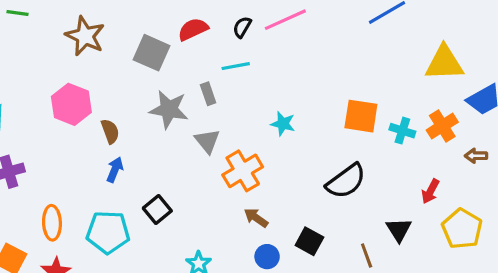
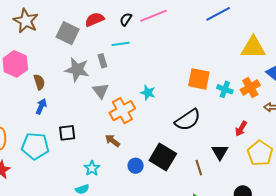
cyan star: (283, 124) -> (148, 93), moved
black square: (157, 209) -> (67, 133), turned 30
brown arrow: (256, 218) -> (112, 141), moved
black square: (309, 241) -> (163, 157), size x1.5

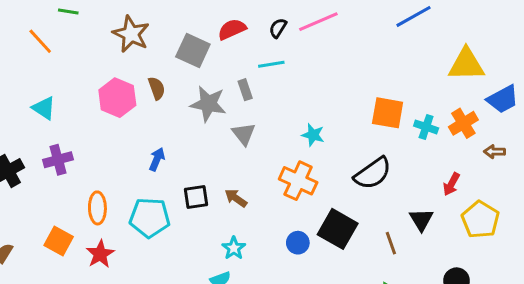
brown semicircle: (39, 82) -> (157, 88), moved
orange cross: (122, 111) -> (298, 181), moved, turned -35
brown arrow: (112, 141) -> (236, 198), moved

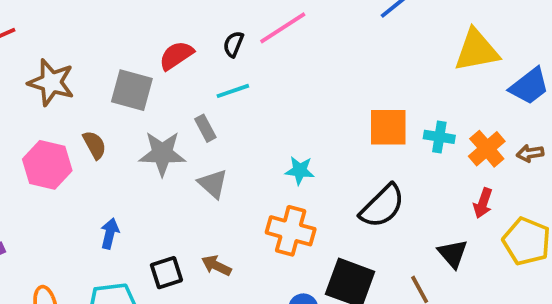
orange cross: (463, 123) -> (487, 149), moved

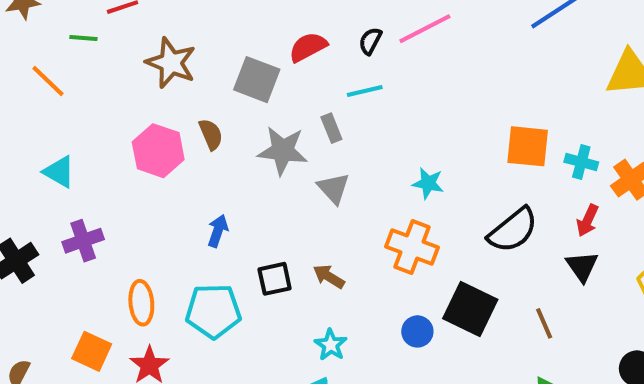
red arrow: (483, 203) -> (587, 220), moved
black triangle: (453, 254) -> (582, 266), moved

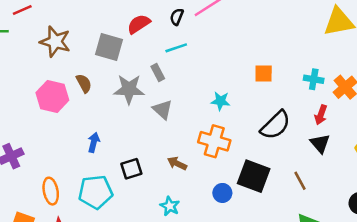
orange square: (528, 146) -> (264, 74), moved, size x0.7
brown arrow: (329, 277) -> (177, 163), moved

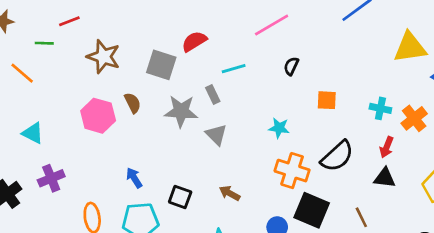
black semicircle: (177, 17) -> (291, 66), moved
orange cross: (214, 141) -> (292, 171), moved
blue arrow: (94, 142) -> (134, 178), moved, turned -48
black triangle: (320, 143) -> (385, 178), turned -45
black square: (131, 169) -> (180, 197), turned 35

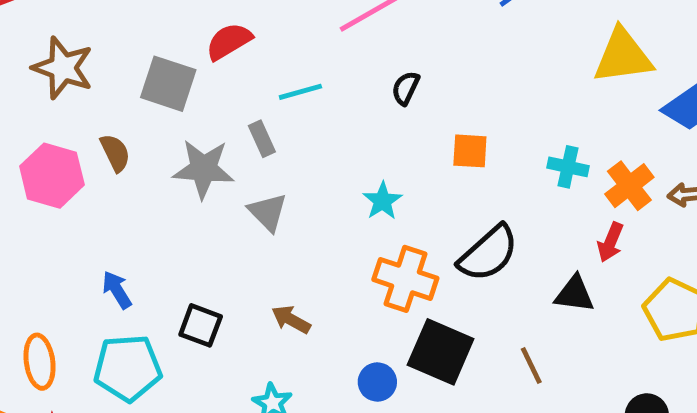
cyan star: (279, 128) -> (382, 201), turned 30
red arrow: (387, 147) -> (610, 242), moved

